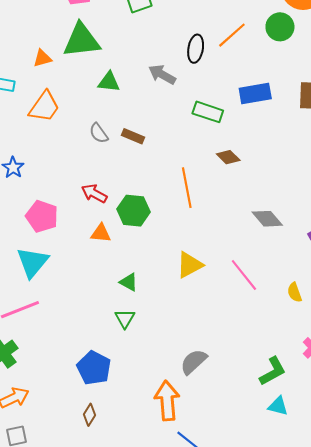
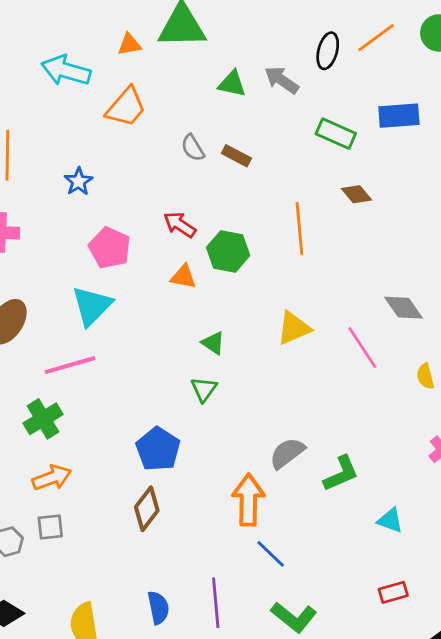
green triangle: (109, 82) -> (232, 84), moved
gray diamond: (267, 219) -> (404, 308), moved
green L-shape: (273, 371) -> (341, 474), moved
brown diamond: (90, 415) -> (147, 509), size x1.5

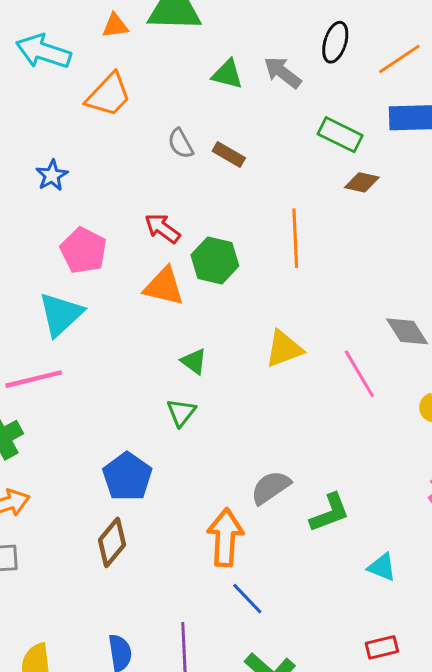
orange line: (376, 38) -> (399, 59), moved
brown diamond: (357, 194) -> (362, 182), moved, turned -40
orange triangle: (183, 277) -> (164, 286), size x1.4

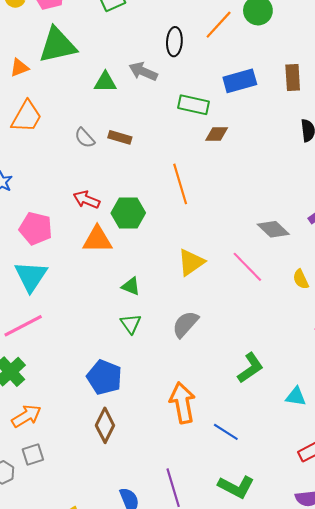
orange line: (399, 59) -> (219, 25), moved
gray semicircle: (271, 487) -> (185, 324), moved
blue line: (247, 599) -> (226, 432), moved

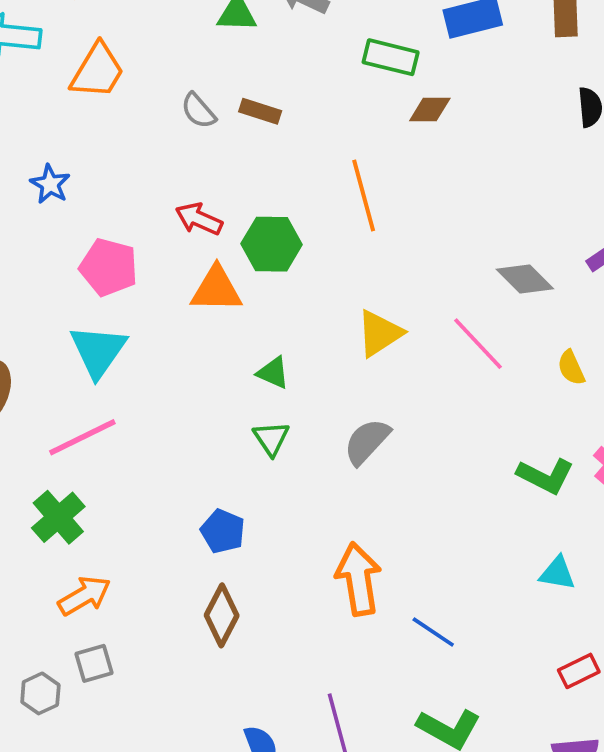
green L-shape: (250, 368) -> (545, 476), moved, turned 60
blue pentagon: (104, 377) -> (223, 531), size x0.7

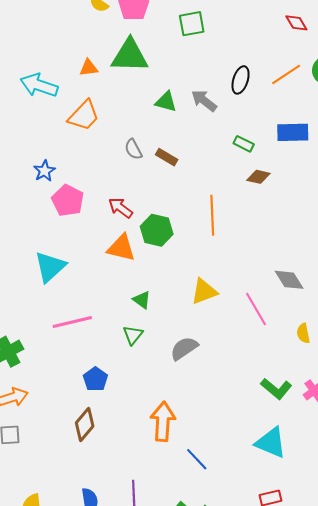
green rectangle: (391, 57) -> (244, 144), size x0.7
pink pentagon: (109, 267) -> (68, 200), moved
pink line: (82, 437) -> (72, 322), moved
cyan triangle: (557, 573) -> (271, 443), size x1.6

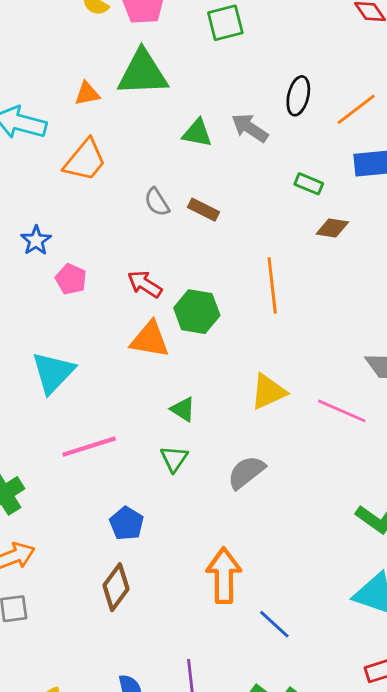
orange line: (286, 74) -> (356, 109), moved
pink pentagon: (68, 200) -> (71, 279), size x0.7
pink line: (256, 309) -> (342, 411), turned -32

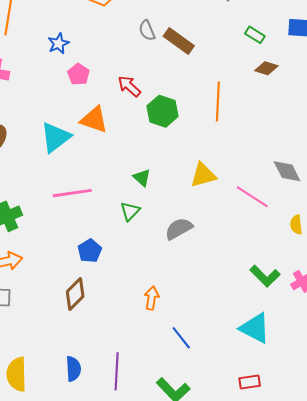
brown rectangle: (204, 210) -> (179, 41), size x1.4
orange triangle: (150, 339) -> (94, 120), moved
orange arrow: (224, 576) -> (152, 298), size x0.6

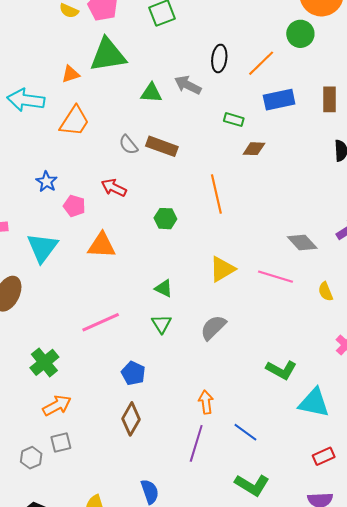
red arrow: (129, 86) -> (114, 188), moved
green hexagon: (163, 111) -> (165, 219), size x0.7
cyan triangle: (55, 137) -> (42, 248), moved
green L-shape: (265, 276) -> (281, 370), moved
purple line: (117, 371) -> (196, 443), moved, turned 30

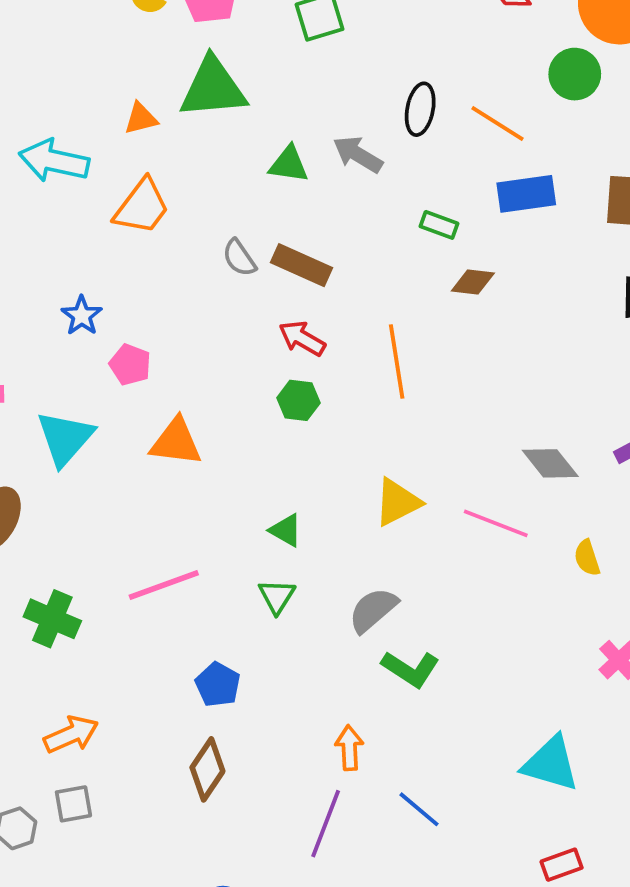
orange line: (261, 63) -> (498, 124), turned 72
red arrow: (114, 188) -> (302, 338), moved
green cross: (44, 362) -> (52, 619), moved, turned -32
green L-shape: (281, 370) -> (411, 669), moved

